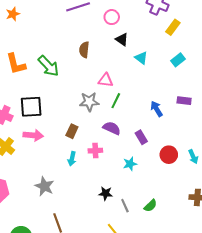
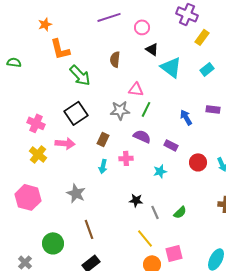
cyan triangle: (141, 58) -> (171, 67), size x1.6
orange L-shape: (16, 64) -> (60, 49), moved
black square: (31, 107) -> (76, 113), moved, turned -30
purple rectangle: (141, 137) -> (171, 145), turned -32

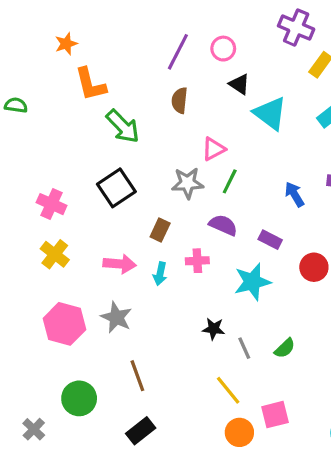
purple line: (109, 17) -> (178, 52), moved, turned -45
pink triangle: (136, 89) -> (214, 149), turned -35
pink arrow: (65, 143) -> (120, 264), moved
cyan star: (160, 171) -> (252, 282), size x1.6
pink hexagon: (28, 197) -> (65, 324), moved

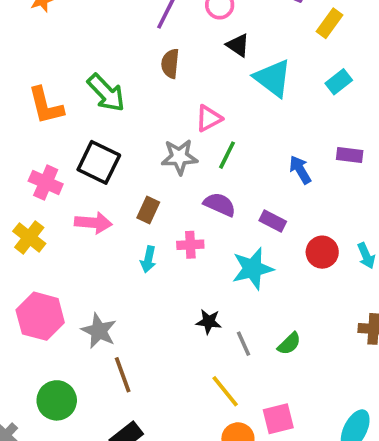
orange L-shape: (90, 84) -> (46, 106), moved
black square: (116, 188) -> (99, 162), turned -30
pink cross: (52, 204) -> (46, 183), moved
pink arrow: (120, 264) -> (93, 223), moved
gray star: (116, 317) -> (99, 331), moved

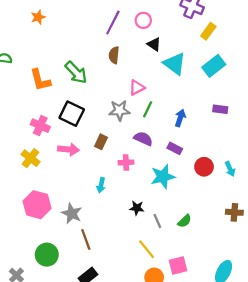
cyan rectangle: (339, 82) -> (214, 66), size x1.5
blue arrow: (300, 170) -> (180, 118), moved, turned 49
cyan arrow: (148, 259) -> (101, 185), moved

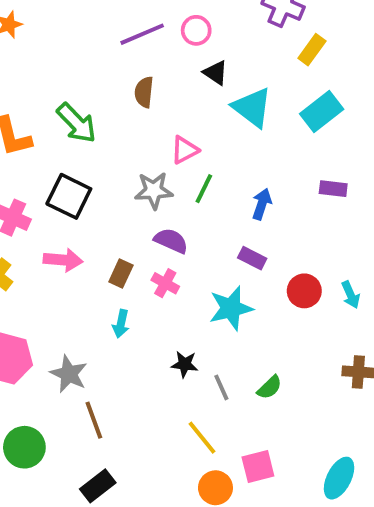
purple line: (113, 23) -> (142, 34), turned 40
purple semicircle: (143, 139) -> (171, 241), moved
brown rectangle: (101, 142) -> (121, 274), moved
pink cross: (126, 162) -> (165, 283), turned 32

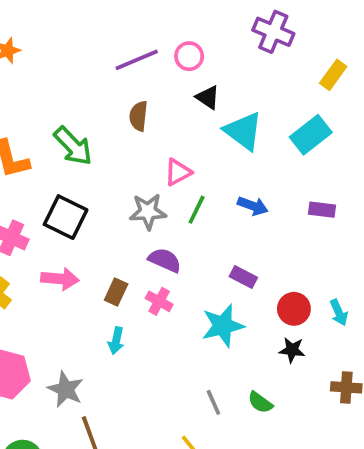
yellow rectangle: (312, 50) -> (333, 75), moved
blue arrow: (262, 204) -> (253, 206), moved, turned 92
black star: (185, 364) -> (292, 350), moved
green semicircle: (270, 387) -> (260, 402), turned 80

